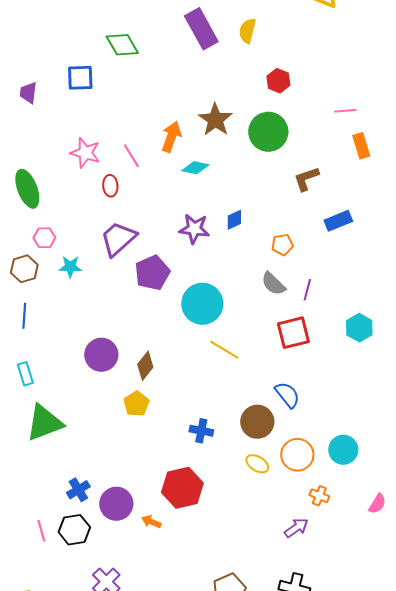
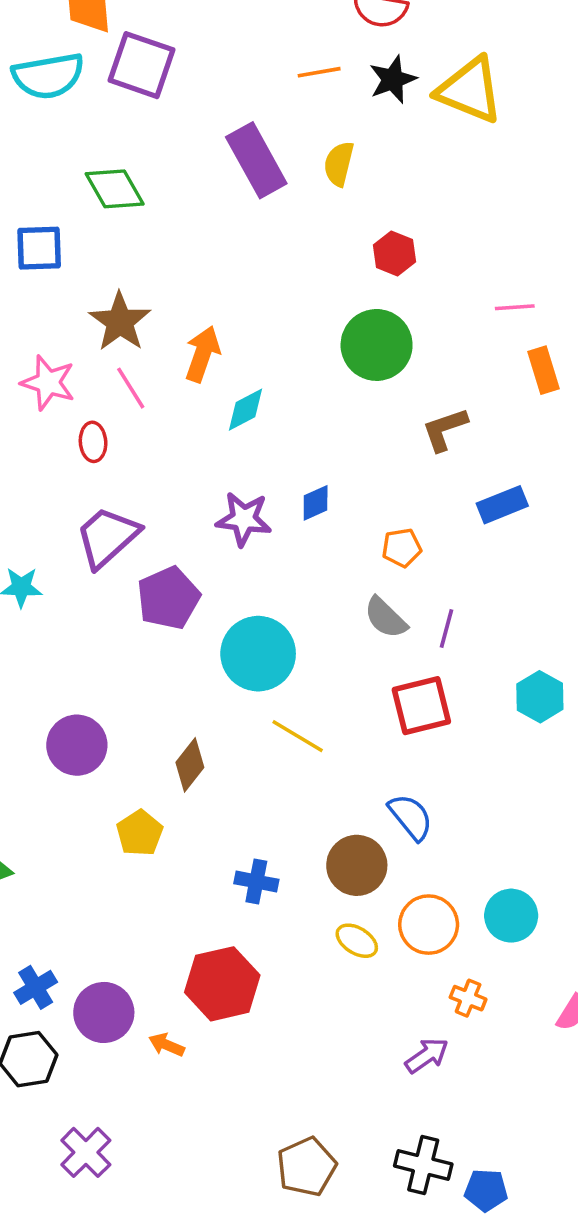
brown star: (215, 120) -> (120, 322), moved
cyan diamond: (195, 168) -> (246, 410), turned -40
brown diamond: (145, 366) -> (190, 765), moved

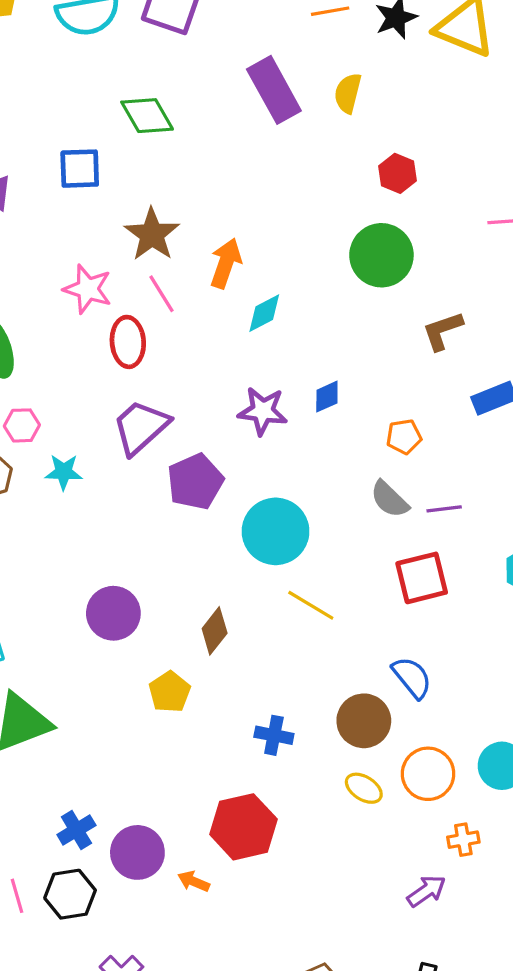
red ellipse: (93, 442) -> (128, 342), size x1.4
purple line: (447, 628) -> (444, 509), turned 68
orange cross: (468, 998) -> (463, 840), turned -32

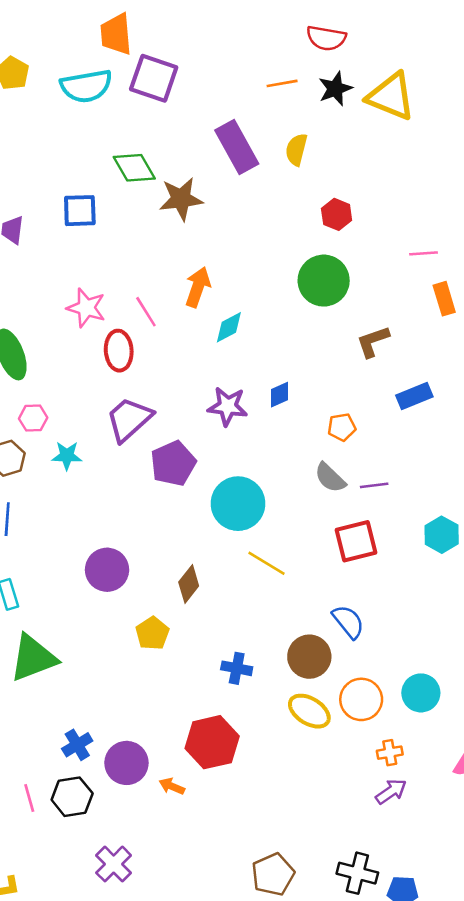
brown star: (152, 234) -> (181, 199), moved, turned 30
yellow ellipse: (364, 788) -> (309, 711), size x1.4
purple arrow: (426, 891) -> (391, 791), moved

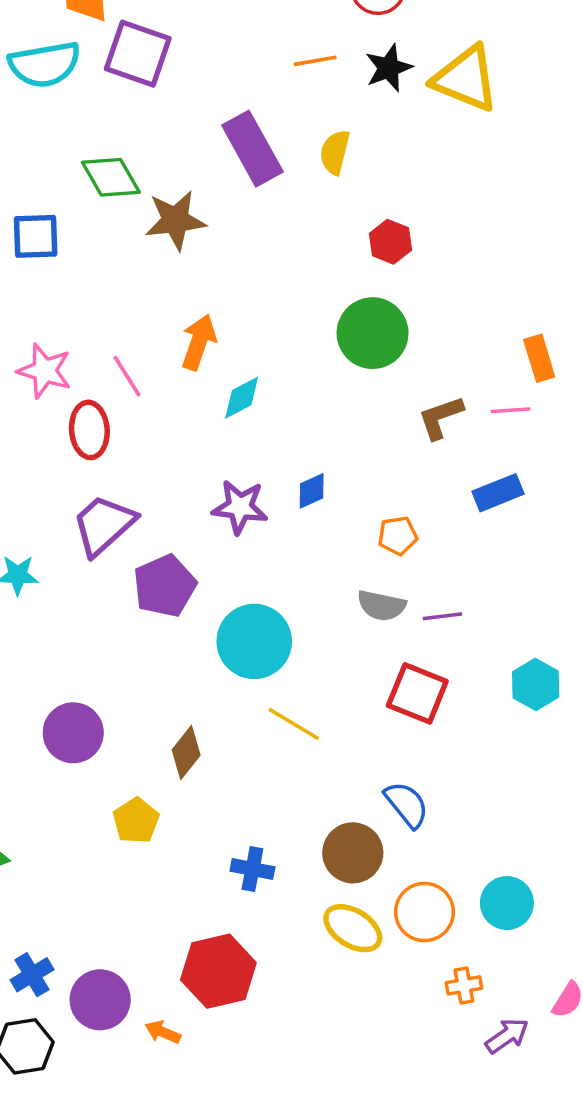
pink line: (423, 253) -> (511, 410), moved
gray semicircle: (330, 478) -> (381, 606), turned -32
red square: (356, 541) -> (417, 693), turned 36
purple arrow: (391, 791) -> (507, 1036), moved

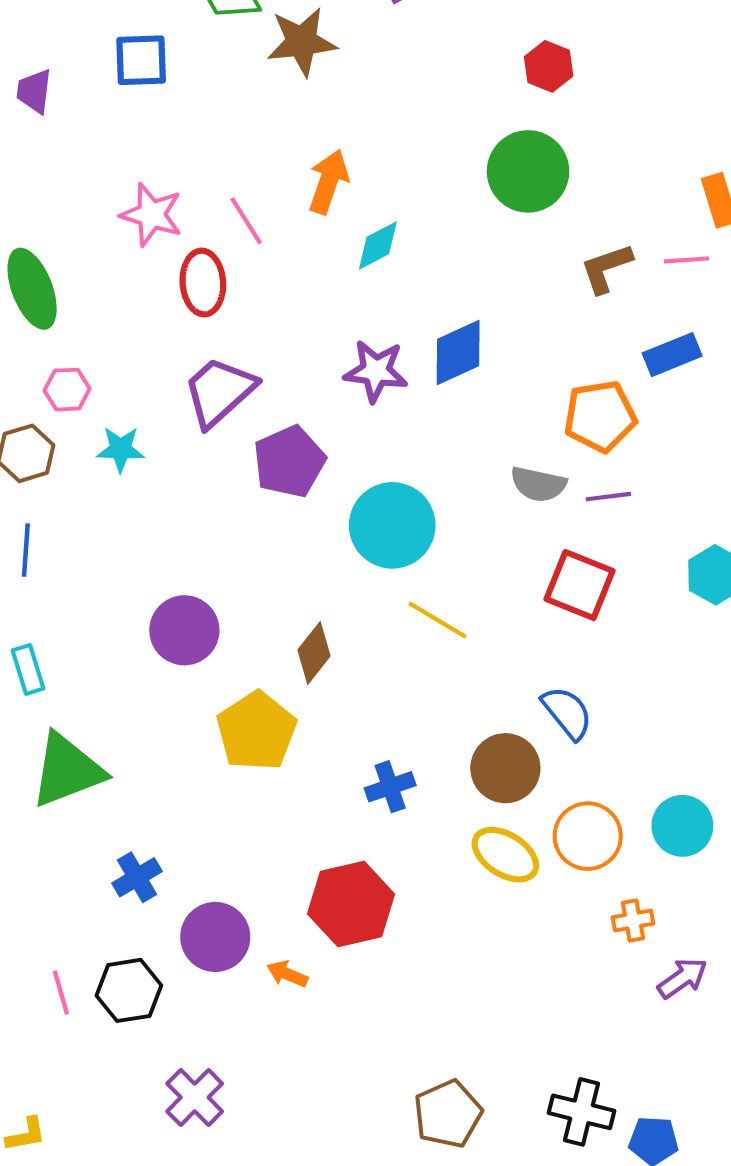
blue diamond: (312, 491) -> (458, 352), size x1.6
orange pentagon: (398, 536) -> (600, 416), moved, size x1.6
yellow pentagon: (136, 821) -> (256, 731), size x1.5
blue cross: (252, 869) -> (390, 787), turned -30
blue cross: (32, 975) -> (137, 877), moved

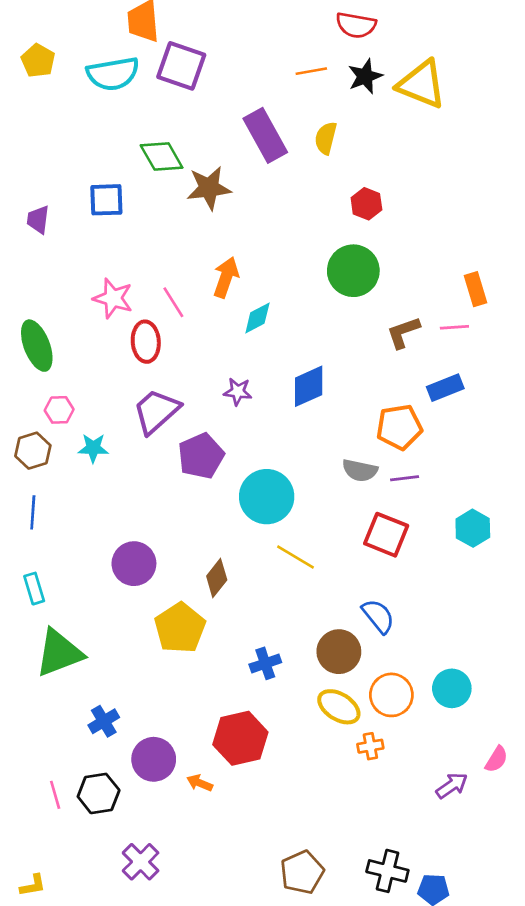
purple star: (376, 371) -> (238, 392), moved, size x0.7
orange cross: (633, 920) -> (370, 746), moved

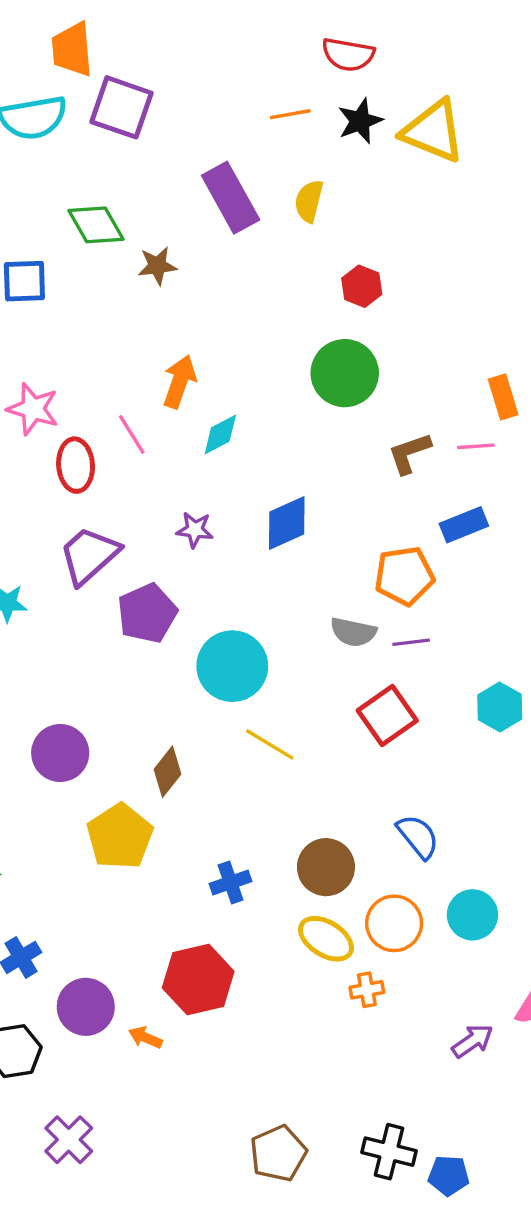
brown star: (209, 188) -> (157, 266), size x0.7
pink line: (173, 302) -> (132, 434), moved
red square: (386, 535) -> (387, 716), turned 33
blue semicircle: (378, 616) -> (418, 836), moved

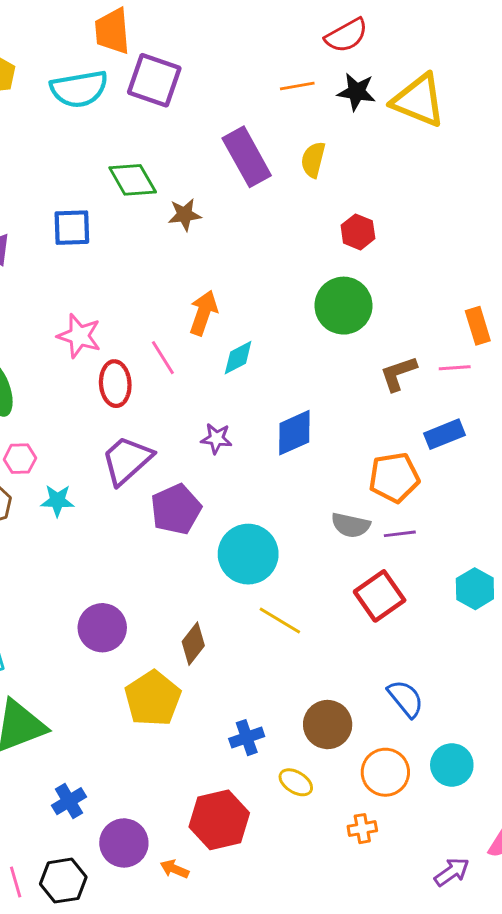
red semicircle: (348, 55) -> (346, 35), turned -39
black star: (360, 121) -> (356, 92), turned 30
yellow ellipse: (326, 939) -> (296, 782), moved, size x0.7

